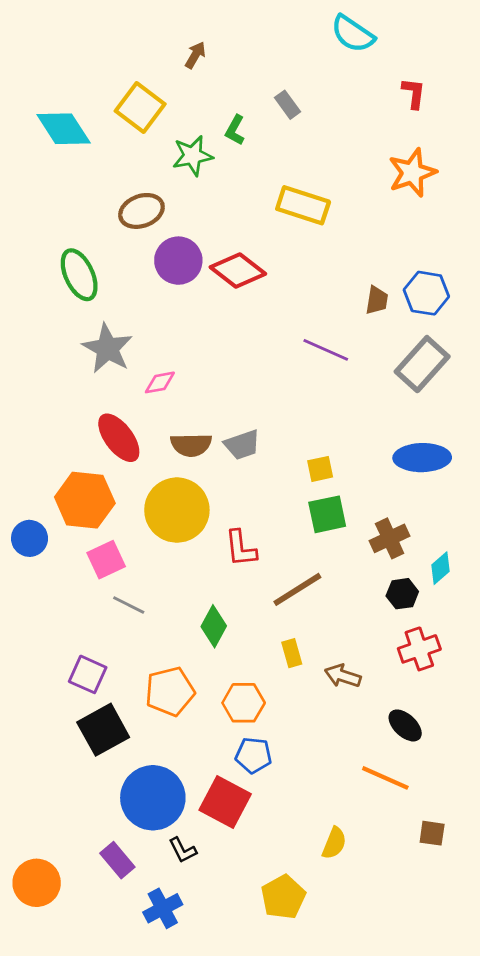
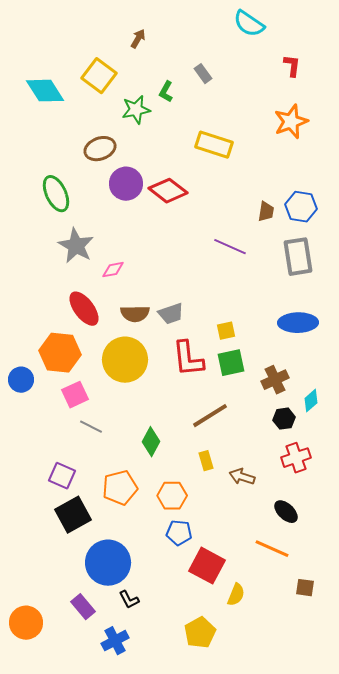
gray rectangle: (422, 364) -> (298, 257), turned -51
red L-shape: (241, 548) -> (188, 359), moved, size x1.4
red square: (225, 802) -> (207, 566), moved

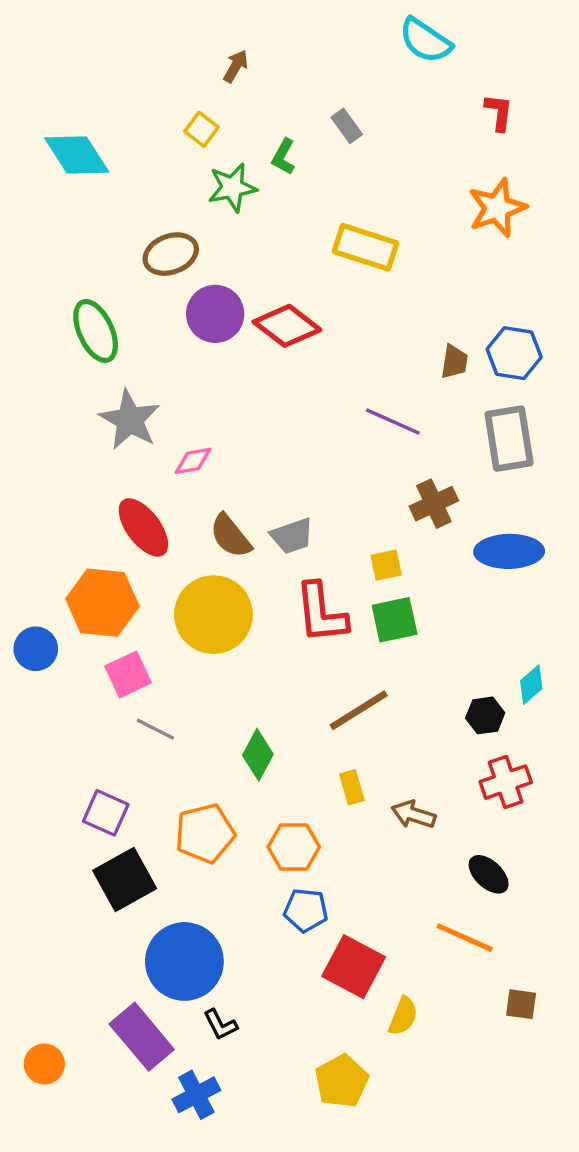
yellow square: (99, 76) -> (202, 129), moved, size x0.6
brown semicircle: (135, 314) -> (231, 536), turned 52
brown cross: (275, 380) -> (434, 504), moved
purple rectangle: (83, 607) -> (142, 1037), size x1.5
orange circle: (26, 623) -> (44, 1064), size x0.7

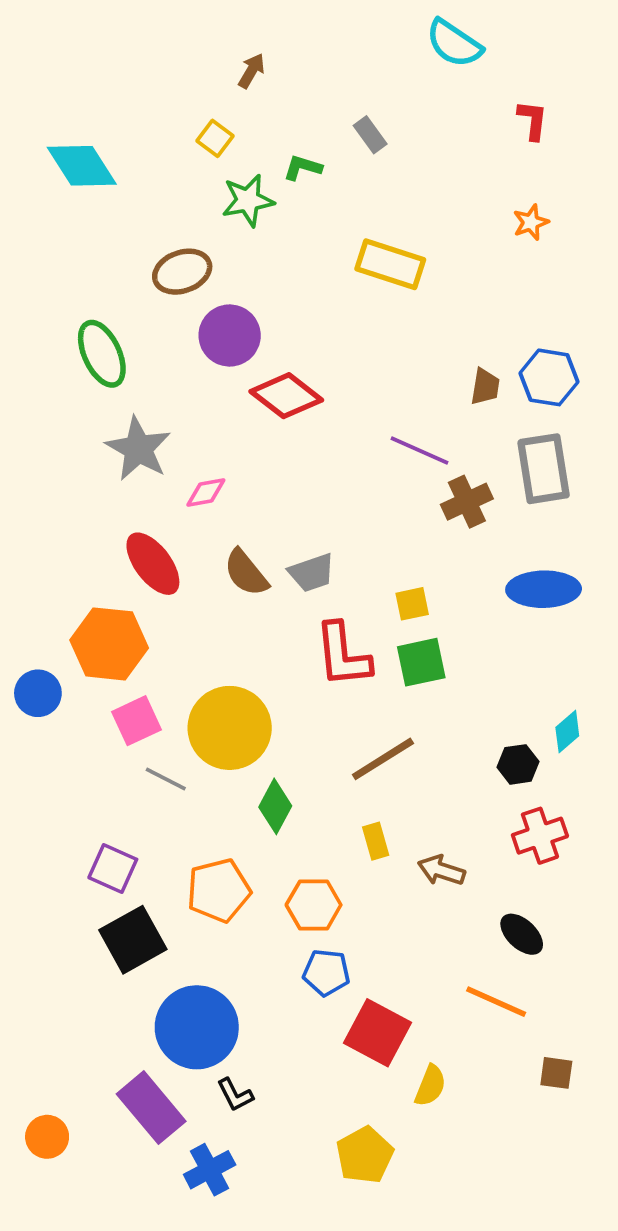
green L-shape: (284, 157) -> (303, 168), turned 78
orange star: (497, 208) -> (531, 222), size x0.6
red diamond: (287, 326) -> (286, 396), moved
brown cross: (434, 504) -> (467, 502), moved
yellow circle: (213, 615) -> (230, 728), moved

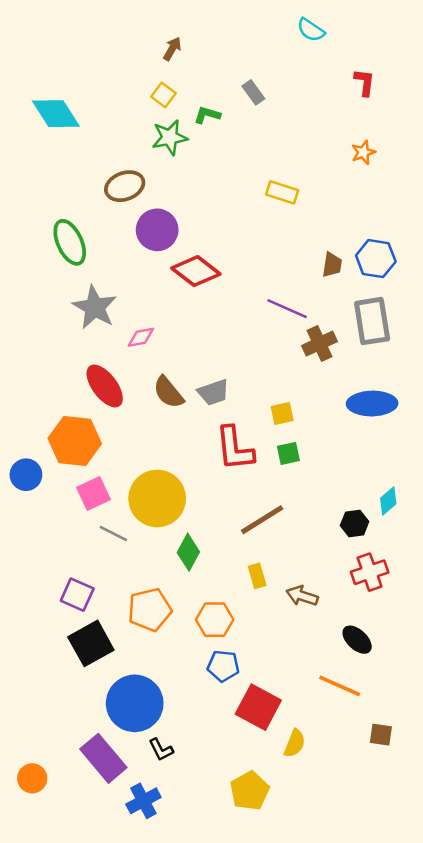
cyan semicircle: (454, 43) -> (311, 30), size x0.7
yellow square: (215, 138) -> (163, 95), moved
yellow rectangle: (390, 264) -> (282, 192), moved, size x0.7
green square: (421, 662) -> (288, 453), size x0.7

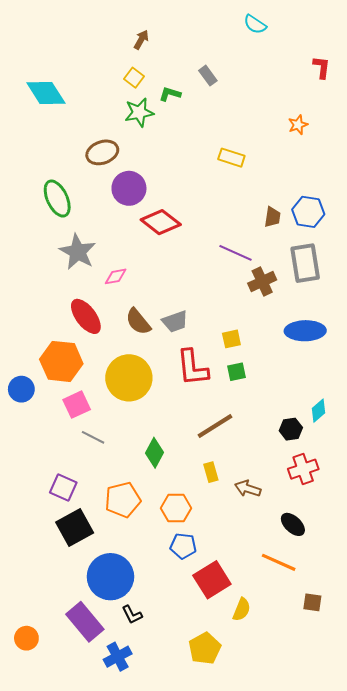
red L-shape: (365, 82) -> (322, 67), moved
yellow circle: (157, 498) -> (129, 378), moved
red square: (258, 707) -> (212, 580), turned 30

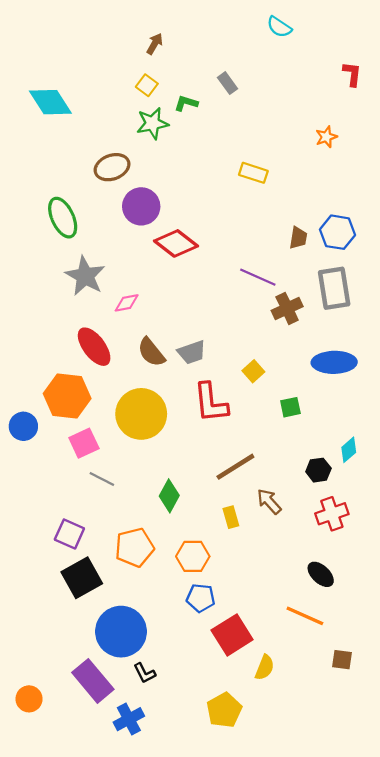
yellow square: (231, 339) -> (253, 371), turned -30
green square: (237, 372) -> (290, 407), moved
brown arrow: (248, 489) -> (269, 501), moved, turned 30

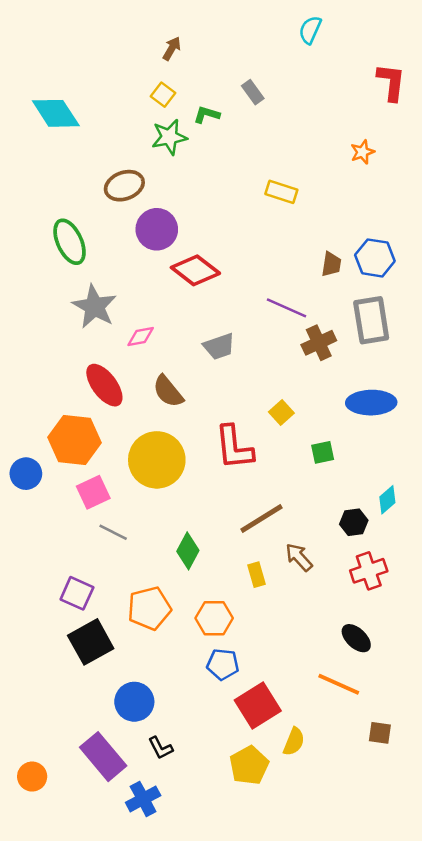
cyan semicircle: (279, 27) -> (310, 30), turned 80
red L-shape: (352, 74) -> (391, 82), size x1.4
gray trapezoid: (192, 352) -> (219, 346), moved
blue circle: (121, 632) -> (134, 702), size x0.7
yellow pentagon: (224, 710) -> (249, 765), moved

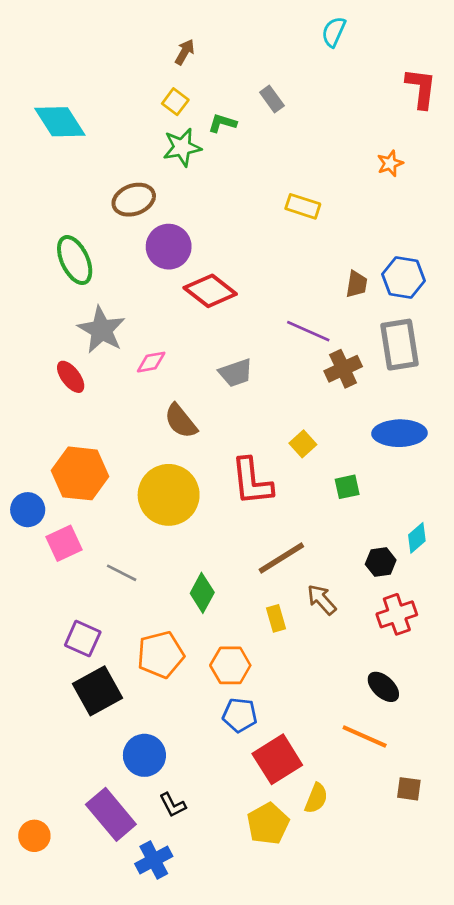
red ellipse: (104, 385) -> (71, 377), moved, size x0.7
pink square: (93, 492) -> (64, 543), moved

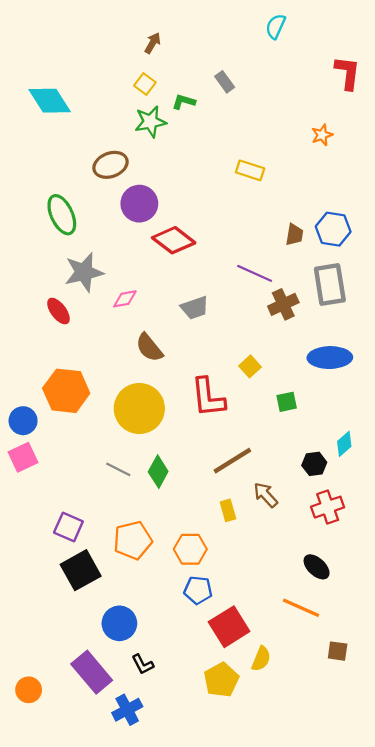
gray star: (102, 330) -> (84, 272), turned 30
pink square: (64, 543) -> (23, 457), moved
gray line: (122, 573) -> (118, 469), moved
green diamond: (202, 593) -> (158, 472), moved

